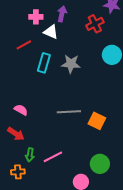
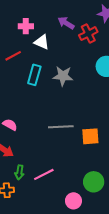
purple arrow: (62, 14) -> (66, 23), moved, turned -70
orange square: (97, 121) -> (90, 136), turned -30

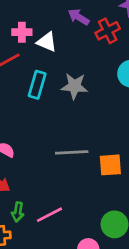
pink cross: (26, 26) -> (22, 32), moved

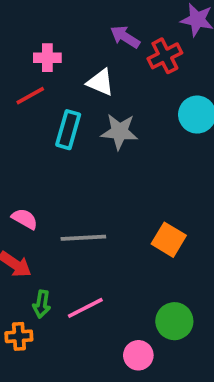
white triangle: (47, 42) -> (100, 82), moved
gray line: (72, 152) -> (83, 238), moved
orange square: (110, 165) -> (169, 240), turned 35

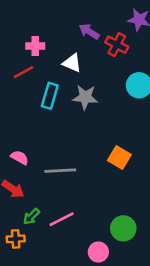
red cross: (165, 56) -> (117, 45), turned -35
orange square: (169, 240) -> (119, 158), moved
green arrow: (42, 304) -> (31, 217), turned 36

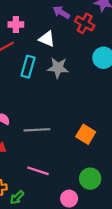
orange square: (119, 158) -> (86, 134), moved
green arrow: (31, 217) -> (17, 197), moved
pink line: (62, 219) -> (38, 171), turned 45

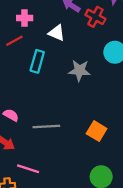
gray star: (58, 68) -> (79, 71), moved
pink line: (38, 171) -> (28, 169), moved

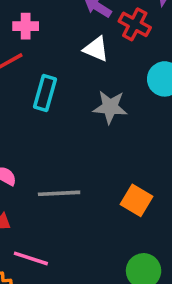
white triangle: (57, 33) -> (96, 49), moved

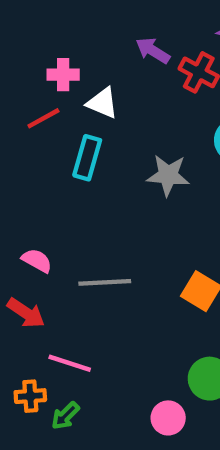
white triangle: (96, 49) -> (102, 103), moved

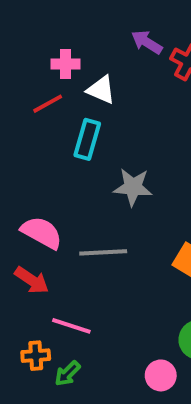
gray star: (168, 175) -> (133, 187), moved
pink semicircle: (37, 260) -> (42, 233), size x1.5

